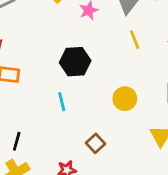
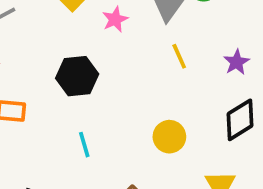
black hexagon: (75, 62) -> (77, 76), moved

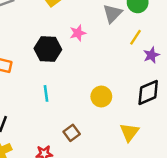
pink star: (115, 19) -> (78, 33), moved
yellow line: (179, 56) -> (136, 37), moved, turned 49

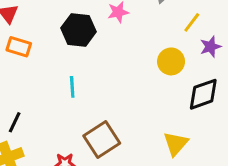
yellow circle: (101, 97) -> (171, 61), moved
brown square: (72, 133) -> (102, 139), size x1.6

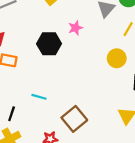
cyan line: (72, 87) -> (39, 97), moved, turned -64

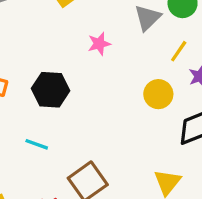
black hexagon: (49, 44) -> (51, 90), moved

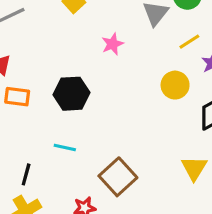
yellow line: (179, 51) -> (189, 42), turned 30

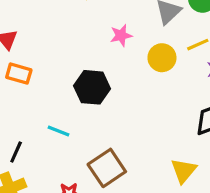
yellow circle: (175, 85) -> (162, 58), moved
black hexagon: (72, 94) -> (92, 87), moved

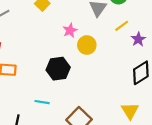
yellow circle: (162, 58) -> (87, 45), moved

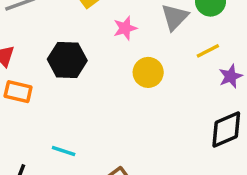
pink star: (70, 30) -> (125, 28), moved
black hexagon: (58, 69) -> (67, 60), moved

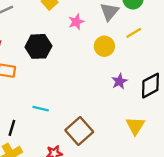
yellow circle: (148, 72) -> (104, 46), moved
purple star: (231, 76) -> (119, 81), moved

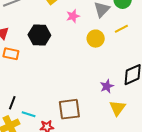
purple star: (119, 81) -> (107, 86), moved
cyan line: (41, 109) -> (29, 114), moved
brown square: (79, 131) -> (69, 109), turned 30

